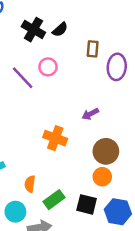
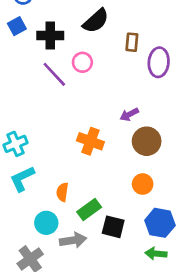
black cross: (33, 30) -> (50, 36), moved, turned -30
black semicircle: (60, 30) -> (96, 21), size x1.5
brown circle: (106, 151) -> (147, 141), moved
black square: (87, 204) -> (113, 227), moved

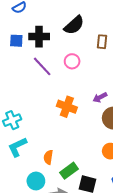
blue square: (17, 26) -> (16, 41), moved, turned 32
pink circle: (82, 62) -> (72, 61), moved
orange cross: (90, 141) -> (67, 107), moved

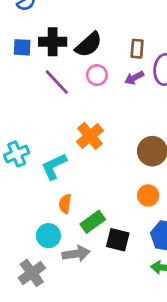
black semicircle: (74, 25) -> (89, 45), moved
purple arrow: (100, 97) -> (134, 78), moved
orange cross: (67, 107) -> (90, 136), turned 30
cyan L-shape: (17, 147) -> (54, 166), moved

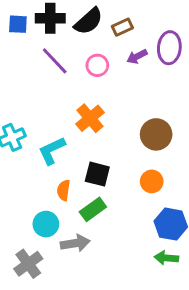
brown rectangle: (137, 49) -> (122, 27), moved, turned 60
pink circle: (97, 75) -> (97, 65), moved
black square: (118, 240) -> (97, 174), moved

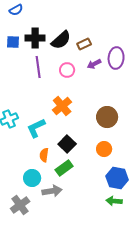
purple line: (55, 61) -> (38, 67), turned 35
black square: (97, 174) -> (67, 144), turned 30

